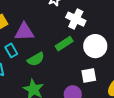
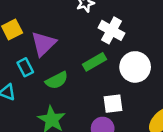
purple triangle: (24, 32) -> (43, 44), turned -45
white square: (89, 75) -> (113, 104), moved

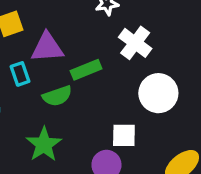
purple triangle: (43, 44) -> (47, 48), turned 32
green rectangle: (95, 62) -> (86, 70), moved

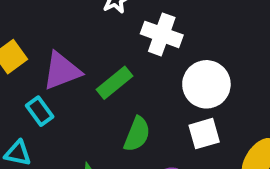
green semicircle: (57, 96) -> (137, 134), moved, turned -32
white square: (124, 135) -> (204, 134), moved

